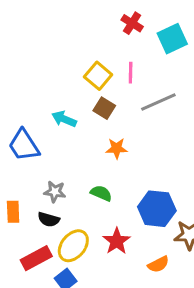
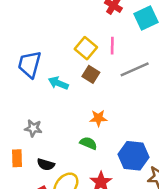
blue trapezoid: (24, 145) -> (30, 64), moved, turned 48
orange star: (117, 148) -> (98, 118), moved
gray star: (55, 192) -> (33, 128), moved

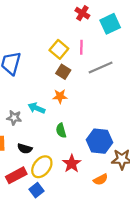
cyan arrow: (58, 83) -> (37, 108), moved
orange star: (98, 118) -> (60, 96), moved
green semicircle: (88, 143) -> (61, 130), turned -128

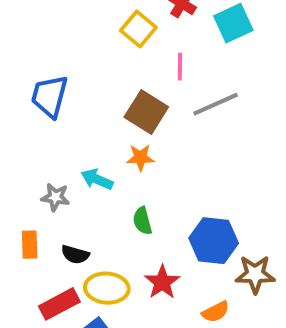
yellow square: (59, 49) -> (138, 29), moved
brown square: (63, 72) -> (146, 112), size x1.5
yellow ellipse: (42, 167) -> (107, 288), turned 55

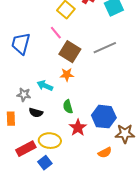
pink line: (180, 67) -> (56, 33), moved, turned -40
black semicircle: (75, 254) -> (36, 113), moved
red star: (162, 282) -> (78, 128), moved

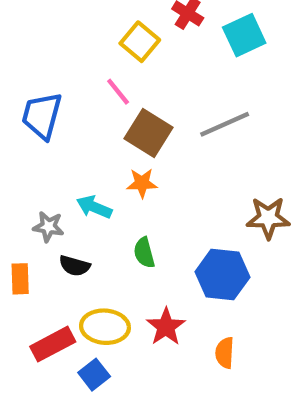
red star: (78, 128) -> (166, 327), moved
brown star: (125, 134) -> (268, 218), moved
orange semicircle: (105, 153) -> (225, 353), turned 120

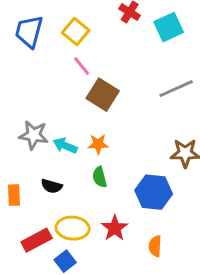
yellow square: (140, 42) -> (76, 32), moved
blue trapezoid: (42, 116) -> (29, 32), moved
gray line: (225, 124) -> (176, 89), moved
orange star: (142, 183) -> (98, 144), moved
gray star: (48, 227) -> (34, 135), moved, size x1.4

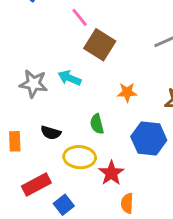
orange star: (98, 144) -> (127, 92), moved
cyan arrow: (65, 146) -> (70, 78), moved
yellow ellipse: (73, 228) -> (80, 157), moved
orange semicircle: (155, 246) -> (127, 203), moved

